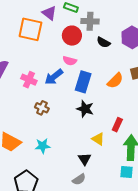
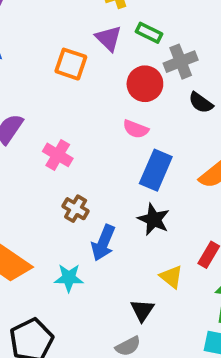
gray cross: (90, 21) -> (181, 62), turned -30
orange square: (30, 29) -> (71, 64), size x0.7
blue arrow: (54, 77) -> (103, 243), moved, turned -36

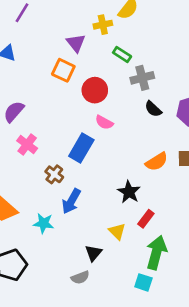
purple triangle: (109, 38) -> (76, 43), moved
red circle: (145, 84) -> (95, 90), moved
pink cross: (58, 155) -> (27, 145), moved
blue rectangle: (156, 170) -> (81, 148), moved
black star: (154, 219) -> (129, 192), moved

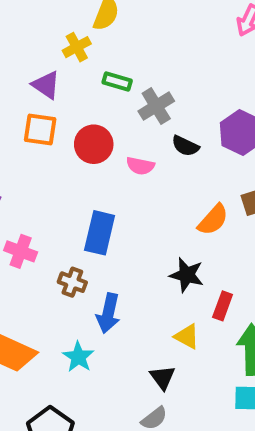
pink semicircle: (104, 122) -> (140, 166), moved
cyan star: (44, 223) -> (78, 357), turned -30

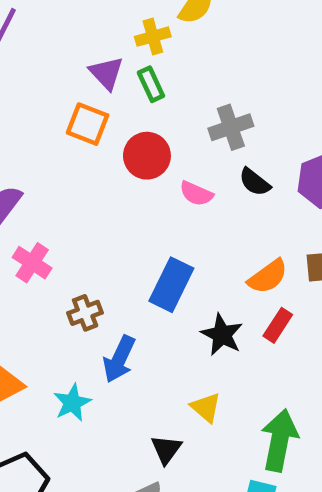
green rectangle: (117, 81) -> (151, 84), moved, turned 36
blue rectangle: (100, 233) -> (171, 285), moved
brown cross: (72, 282) -> (85, 313), turned 36
red rectangle: (223, 306) -> (278, 325), moved

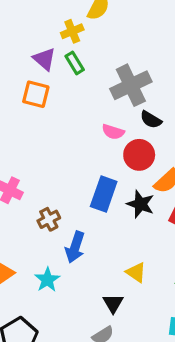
gray cross: (231, 127) -> (131, 85), size x1.4
red circle: (147, 156) -> (139, 155), moved
black star: (222, 335) -> (141, 204), moved

